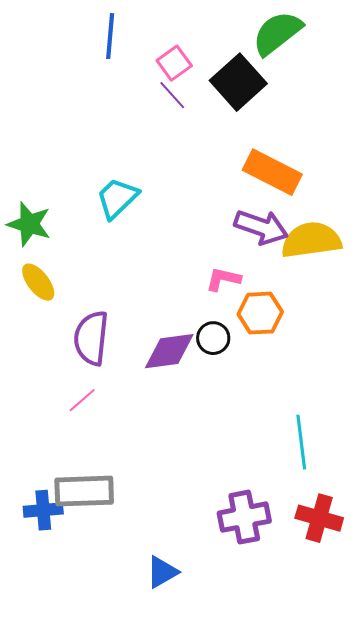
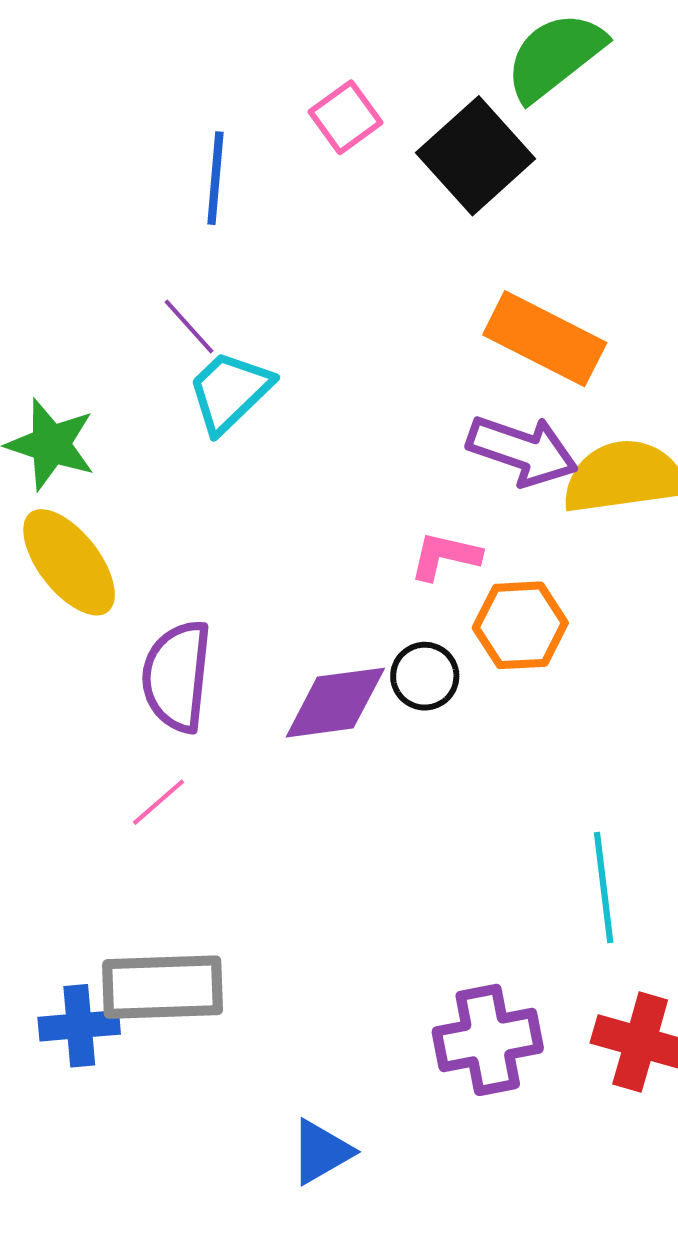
blue line: (110, 36) -> (215, 178), moved
purple line: (172, 95) -> (189, 327), moved
yellow ellipse: (38, 282) -> (69, 562), size x1.4

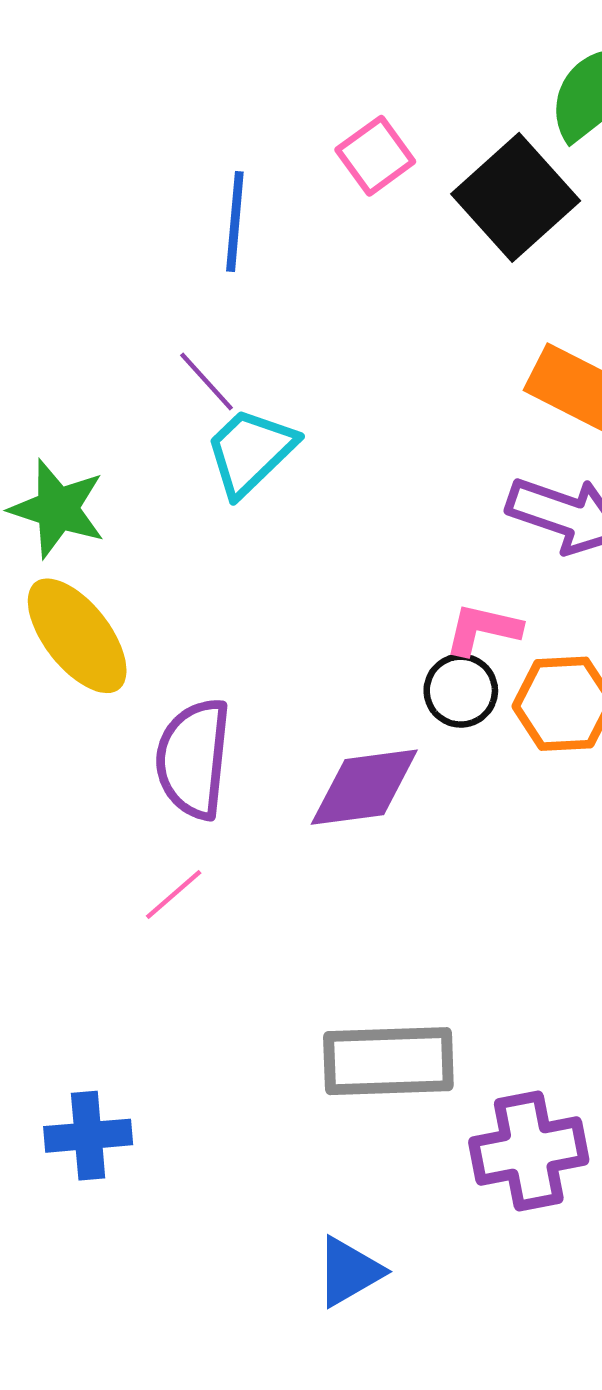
black circle: (425, 676) -> (461, 691), moved
gray rectangle: (163, 987) -> (388, 1061), moved

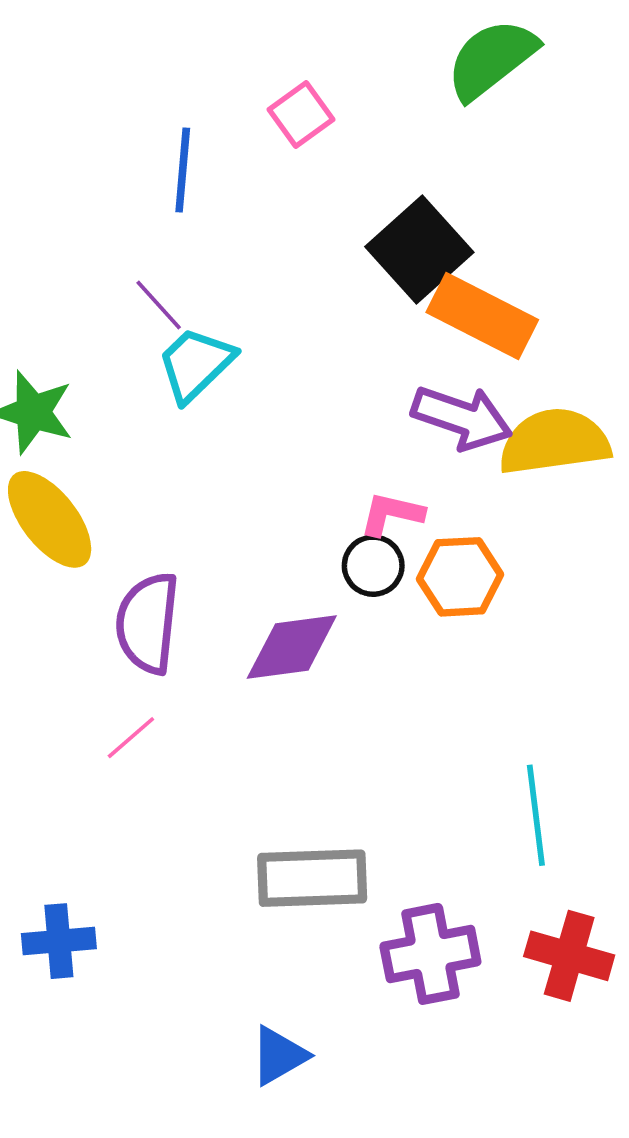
black square: (516, 197) -> (419, 249), moved

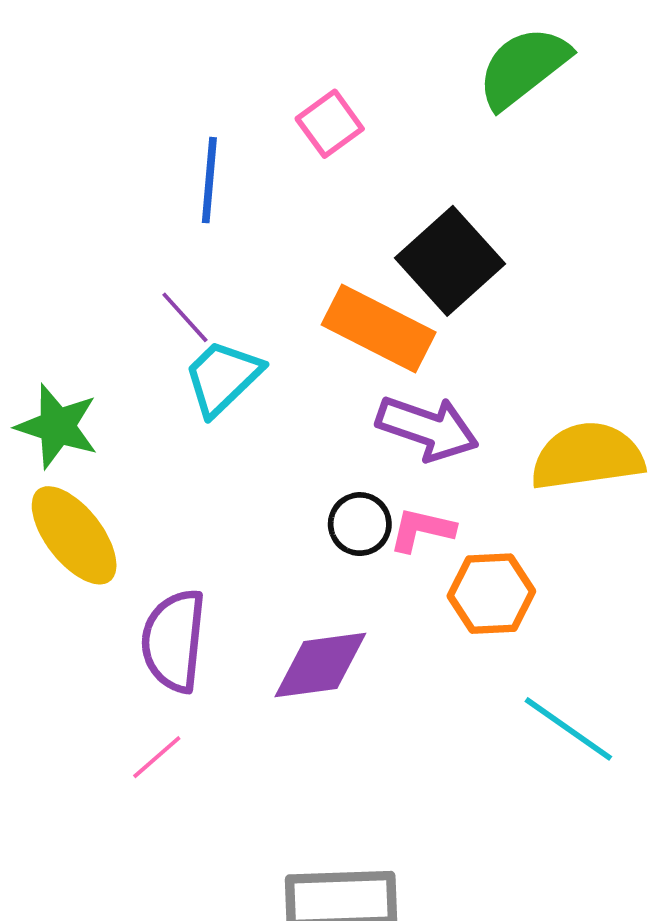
orange rectangle: (482, 316) -> (379, 329), moved
purple arrow: (462, 418) -> (427, 428), moved
black circle: (373, 566) -> (360, 524), moved
cyan line: (536, 815) -> (568, 729), moved, turned -48

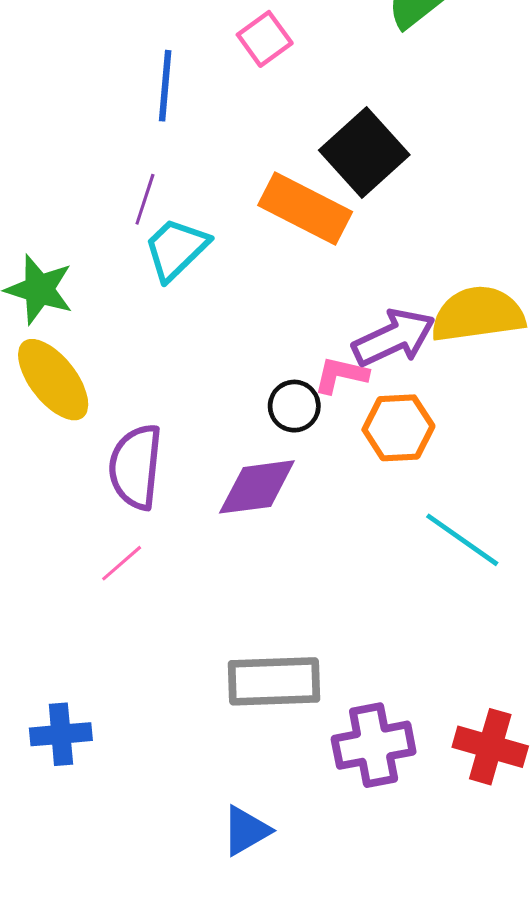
purple line: (185, 317) -> (145, 199), turned 60
purple arrow: (427, 428) -> (394, 338), moved, turned -44
black circle: (360, 524) -> (294, 406), moved

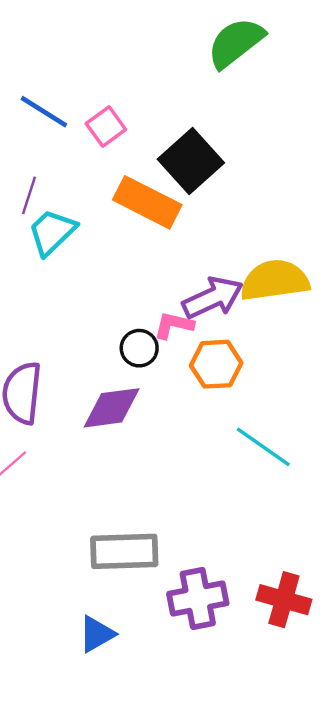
pink square: (265, 39) -> (106, 127), moved
blue line: (165, 86) -> (44, 112), turned -63
blue triangle: (246, 831) -> (97, 634), moved

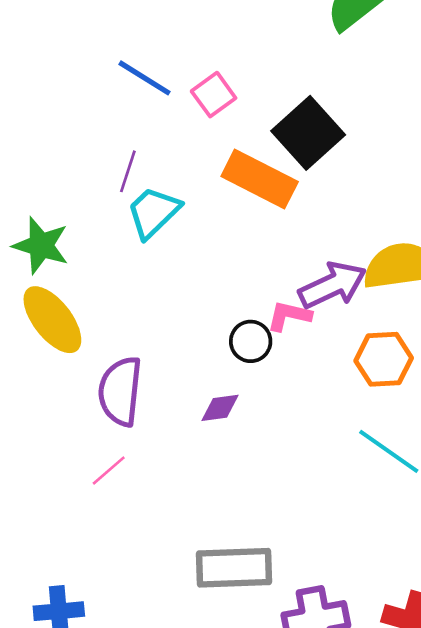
orange hexagon: (216, 364) -> (384, 359), moved
purple diamond: (112, 408) -> (220, 408), size x0.6

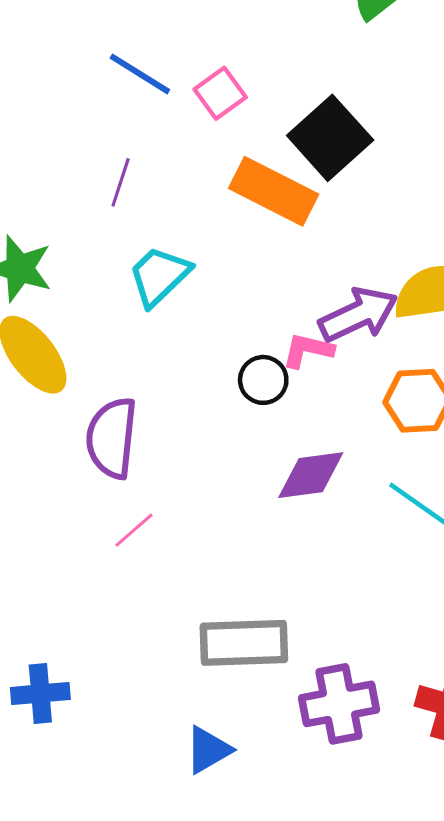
cyan trapezoid: (153, 212) -> (159, 276), moved
purple diamond: (220, 408) -> (311, 475), moved, size x1.5
pink line: (109, 471) -> (134, 530), moved

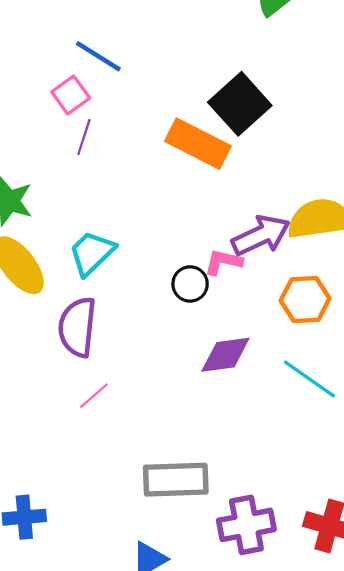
pink square: (220, 93) -> (71, 95), moved
cyan trapezoid: (159, 276) -> (92, 253), moved

